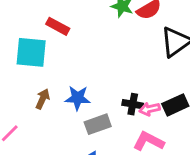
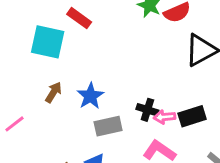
blue star: (78, 98) -> (90, 96), turned 30

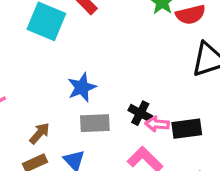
brown arrow: (54, 92) -> (39, 133), moved

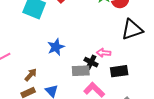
gray rectangle: (95, 123) -> (81, 71), moved
pink arrow: (157, 124) -> (104, 53), moved

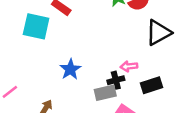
black cross: (91, 62) -> (116, 80), turned -32

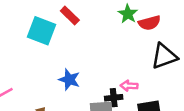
blue star: (70, 69) -> (69, 80), turned -30

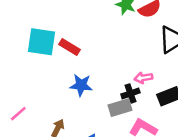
red rectangle: (70, 15) -> (69, 47), moved

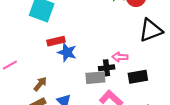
red rectangle: (69, 47) -> (56, 41), moved, turned -56

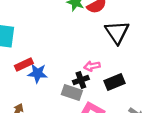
black triangle: (151, 30) -> (117, 32), turned -30
gray rectangle: (95, 78) -> (72, 93), turned 36

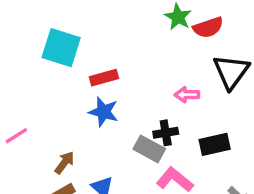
red rectangle: (24, 65) -> (104, 78), moved
pink arrow: (92, 66) -> (187, 95), moved

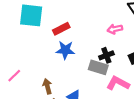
brown arrow: (64, 163) -> (47, 86), turned -40

